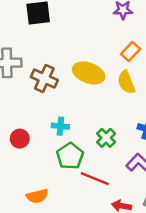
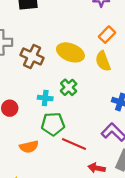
green cross: (106, 138) -> (69, 87), moved
green pentagon: (70, 156) -> (53, 124), turned 30
orange semicircle: (37, 196) -> (29, 147), moved

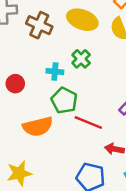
green pentagon: (53, 124) -> (64, 101), turned 30
orange semicircle: (29, 147) -> (38, 127), size x1.4

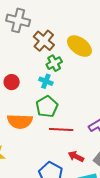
green cross: (81, 59) -> (54, 63), moved
red line: (88, 122) -> (61, 129), turned -35

